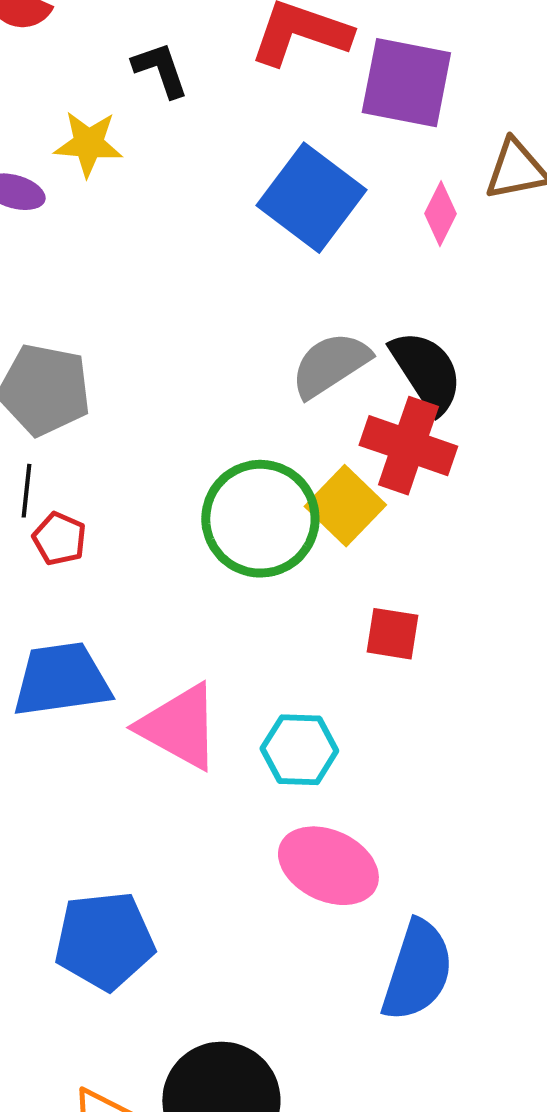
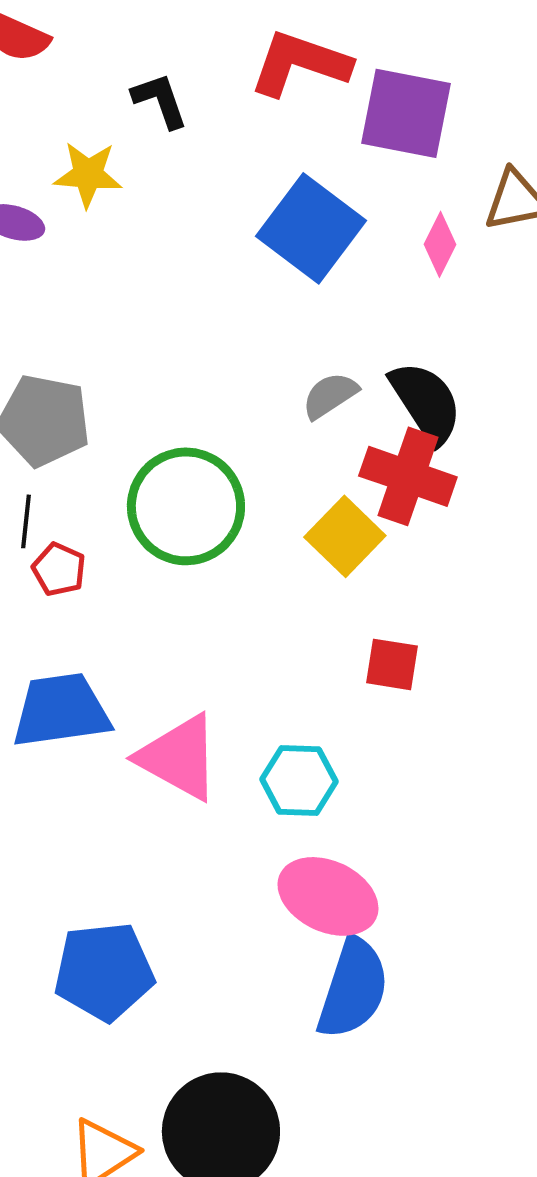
gray semicircle: (330, 365) -> (330, 395), size x0.7
green circle: (260, 519) -> (186, 506), moved
blue semicircle: (417, 971) -> (353, 988), moved

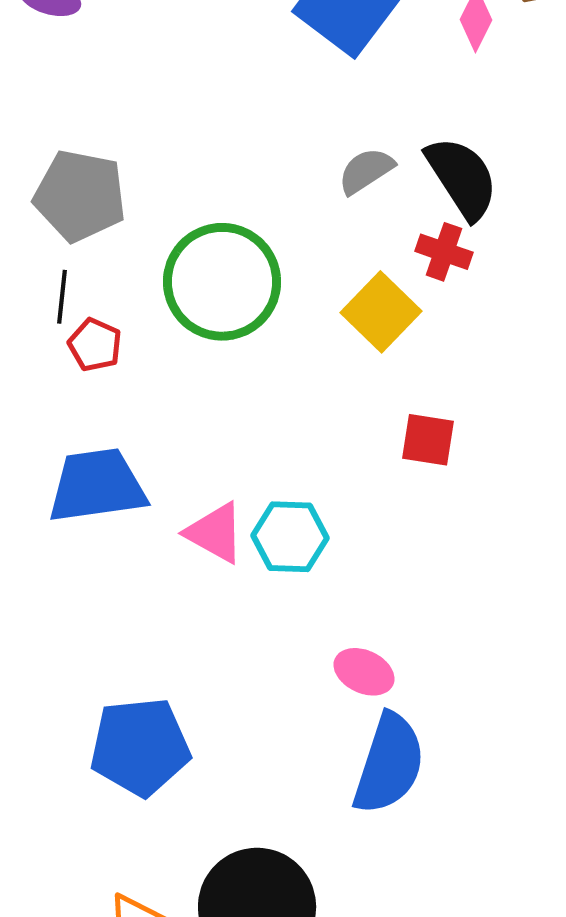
red cross: (408, 476) -> (444, 252), size x0.6
pink triangle: (179, 757) -> (215, 533), size x0.7
cyan hexagon: (299, 780) -> (290, 537), moved
pink ellipse: (328, 896) -> (364, 672), size x0.6

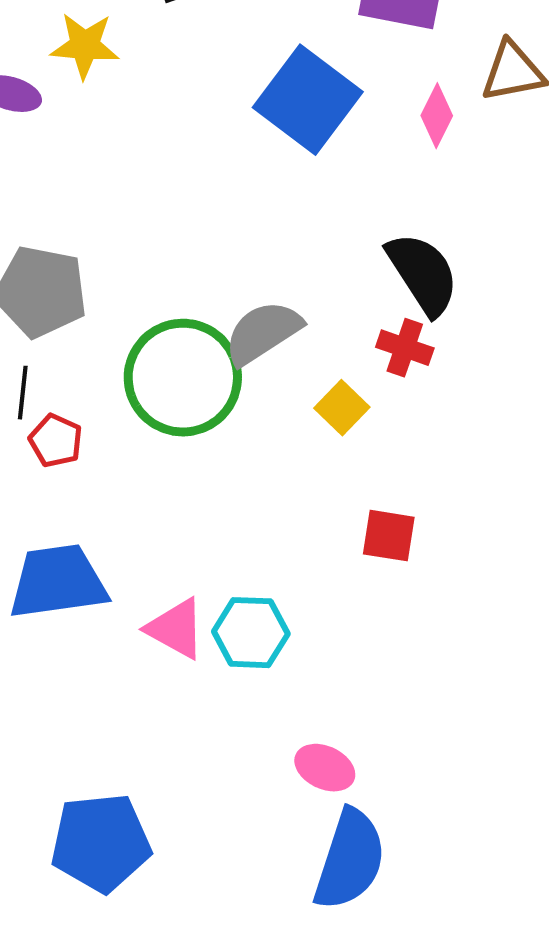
gray semicircle: (366, 171) -> (263, 333), moved, size x1.4
yellow square: (381, 312) -> (342, 408), size x0.7

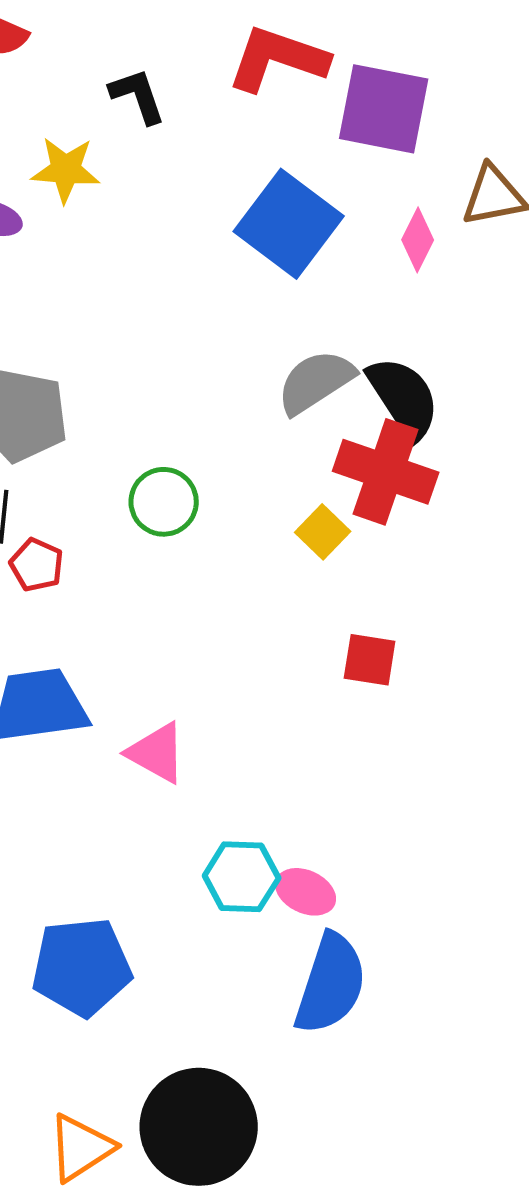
gray semicircle: (263, 333) -> (316, 382), moved
red cross: (405, 348) -> (386, 472), size x1.8
green circle: (183, 378) -> (164, 502), size x0.6
cyan hexagon: (251, 633) -> (242, 877), moved

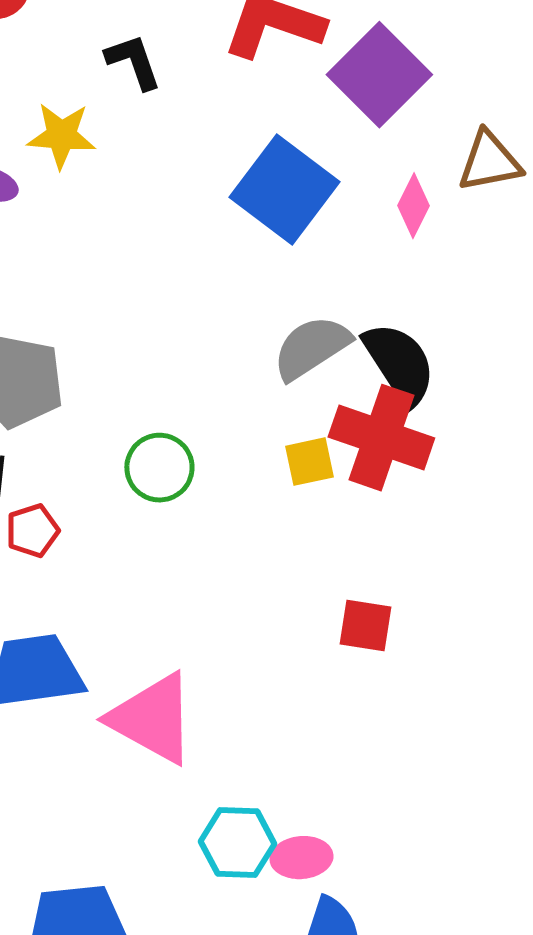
purple square: (384, 109) -> (379, 75), turned 34
yellow square: (323, 532) -> (309, 462), moved, turned 34
red pentagon: (37, 565) -> (32, 531), turned 30
pink triangle: (157, 753) -> (152, 719), size x1.5
pink ellipse: (306, 892) -> (301, 858), turned -30

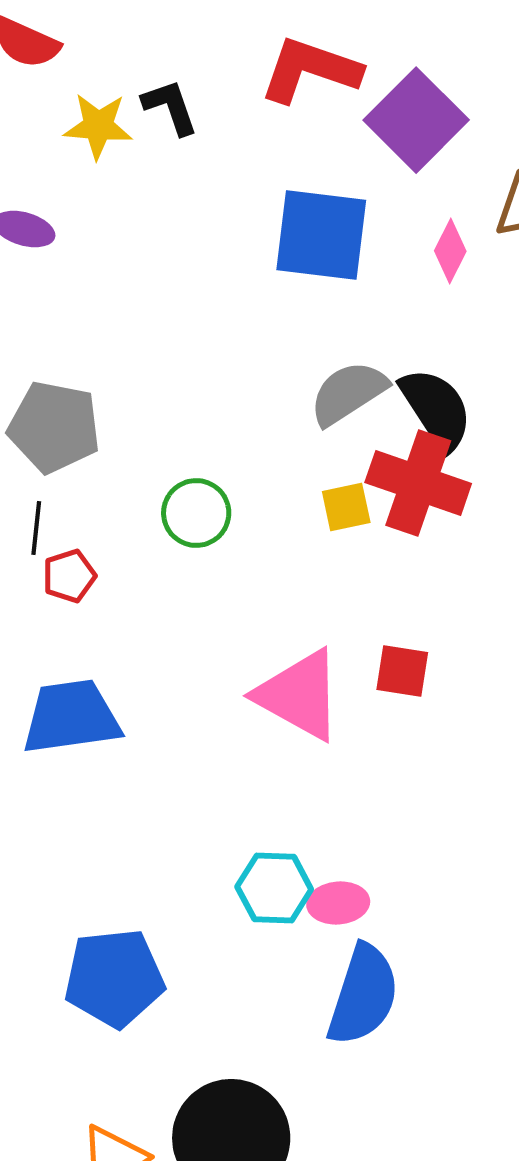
yellow star: (61, 136) -> (98, 126), moved
blue square: (284, 190) -> (321, 235), turned -30
pink triangle: (152, 719) -> (299, 695), moved

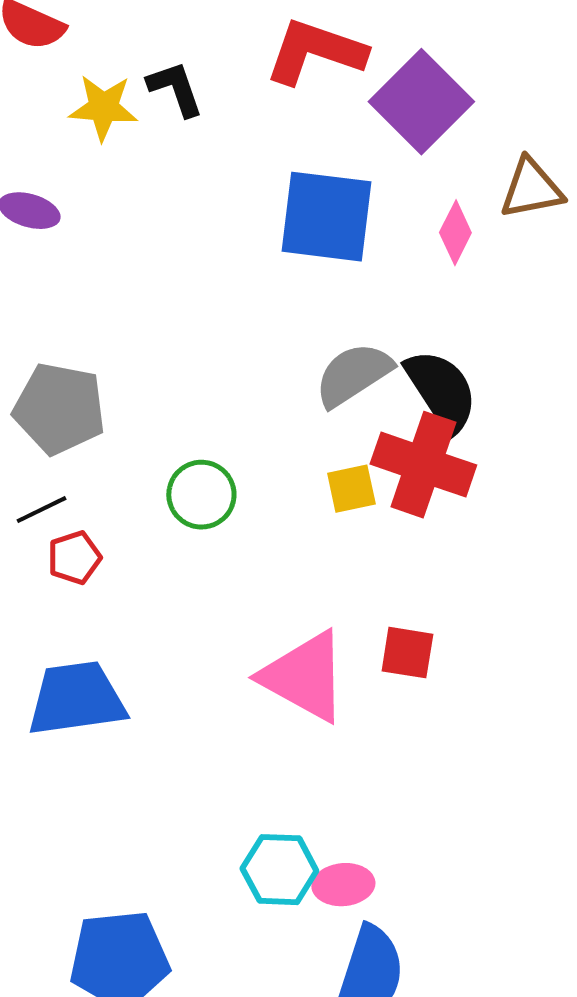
black line: (36, 528) -> (41, 510), turned 58

